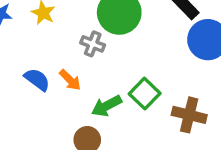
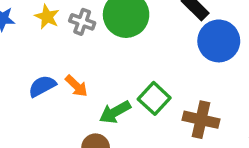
gray cross: (93, 44) -> (82, 22), moved
blue semicircle: (37, 79) -> (42, 86), turned -64

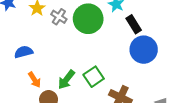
orange arrow: (76, 86) -> (35, 80), moved
green arrow: (115, 112) -> (66, 80), turned -36

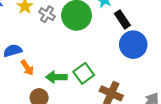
orange arrow: (35, 80) -> (27, 68), moved
green arrow: (66, 80) -> (56, 77), turned 54

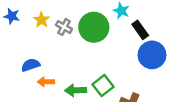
orange arrow: (27, 68) -> (46, 82), turned 126

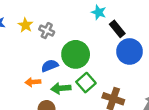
green circle: (94, 27) -> (76, 54), moved
blue semicircle: (31, 65) -> (50, 66), moved

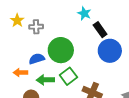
gray cross: (47, 31) -> (36, 27), turned -32

